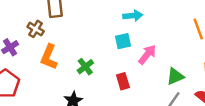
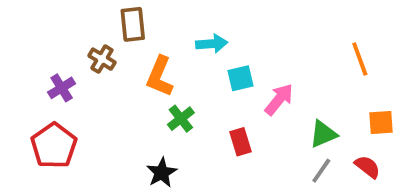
cyan arrow: (133, 16) -> (212, 44), moved
orange L-shape: (49, 57) -> (160, 76), moved

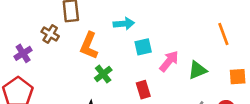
green triangle: (323, 134) -> (197, 70), moved

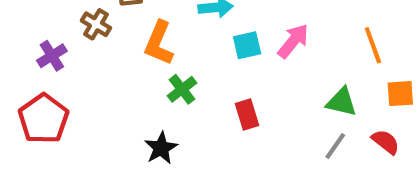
orange line: (223, 34) -> (373, 45), moved
pink arrow: (169, 61) -> (293, 41), moved
green triangle: (197, 70) -> (342, 102), moved, turned 36

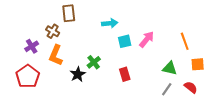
orange L-shape: (159, 43) -> (56, 55), moved
black star: (161, 148) -> (78, 74), moved

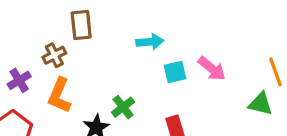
brown cross: (53, 31) -> (54, 55), turned 32
pink arrow: (147, 39) -> (212, 69), turned 90
green triangle: (170, 68) -> (260, 104), moved

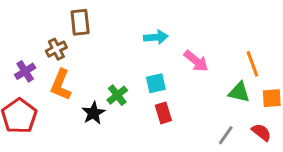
cyan arrow: (150, 42) -> (156, 37), moved
cyan square: (175, 72) -> (156, 83), moved

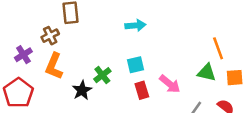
pink arrow: (196, 61) -> (170, 84), moved

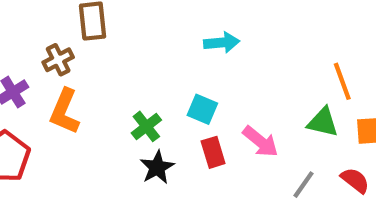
cyan arrow: (135, 25) -> (222, 43), moved
cyan square: (135, 65) -> (202, 109), turned 36
black star: (82, 90) -> (157, 167), moved

